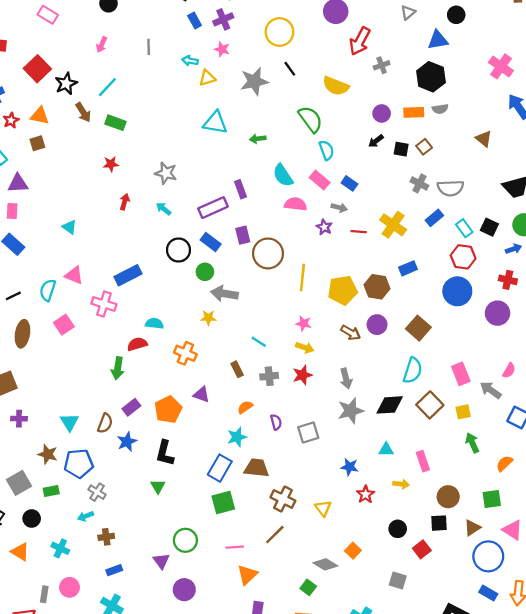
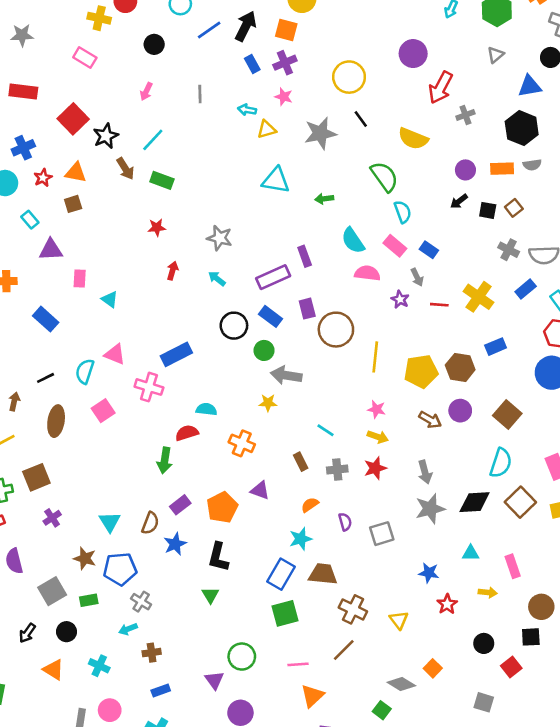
gray arrow: (339, 208) -> (417, 277), turned 49
pink rectangle: (12, 211) -> (80, 279), moved
purple cross: (19, 419) -> (52, 518), turned -35

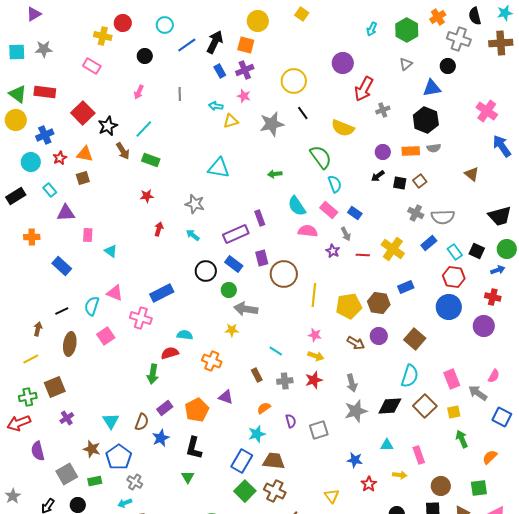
cyan triangle: (276, 180) -> (219, 168), moved
blue pentagon: (120, 569) -> (119, 457), turned -30
brown cross: (353, 609) -> (275, 491), moved
green square: (285, 613) -> (245, 491), turned -30

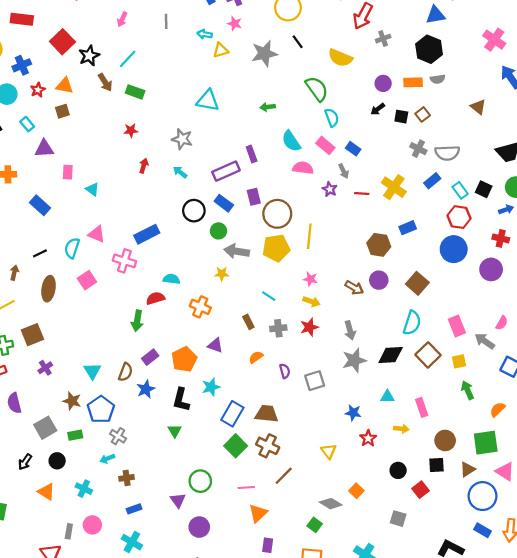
yellow pentagon: (349, 306) -> (276, 248), moved
cyan star: (257, 434) -> (211, 387), moved
green square: (479, 488) -> (486, 443), size x1.4

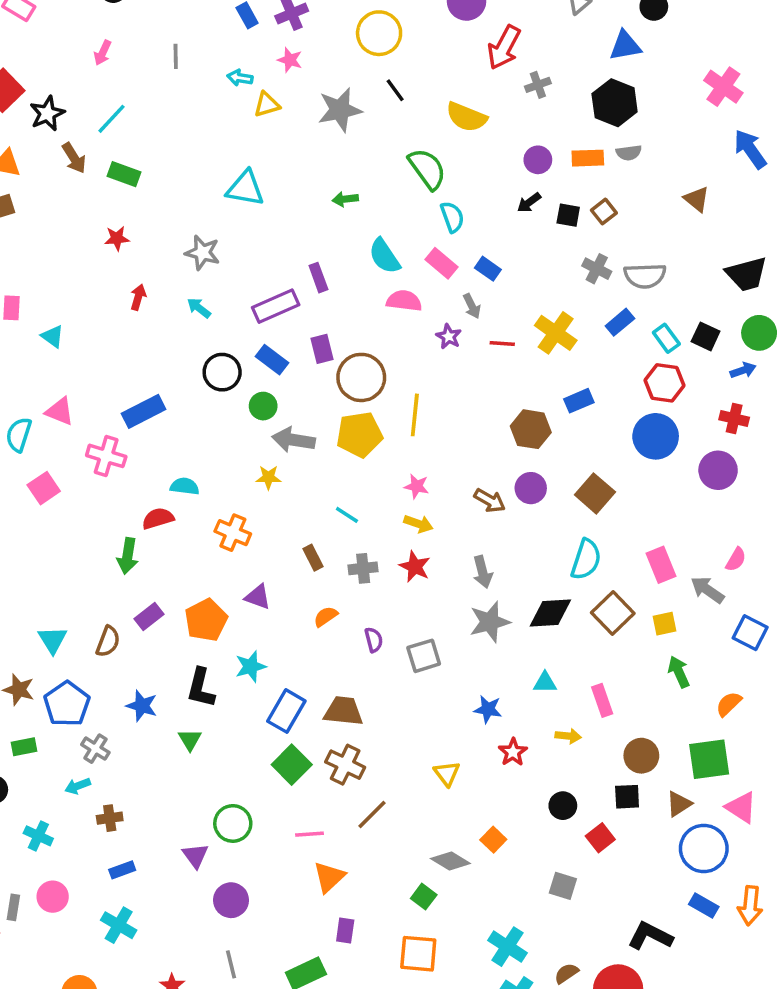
red star: (309, 327) -> (415, 567), turned -30
blue star: (146, 389) -> (142, 706), moved, turned -30

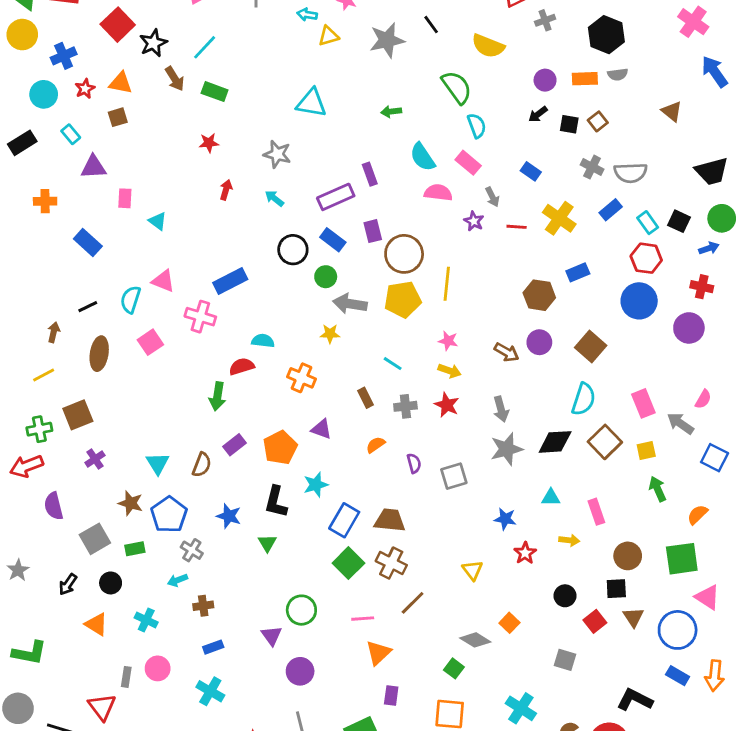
blue rectangle: (488, 269) -> (531, 171), moved
brown triangle: (679, 804) -> (633, 617), moved, turned -30

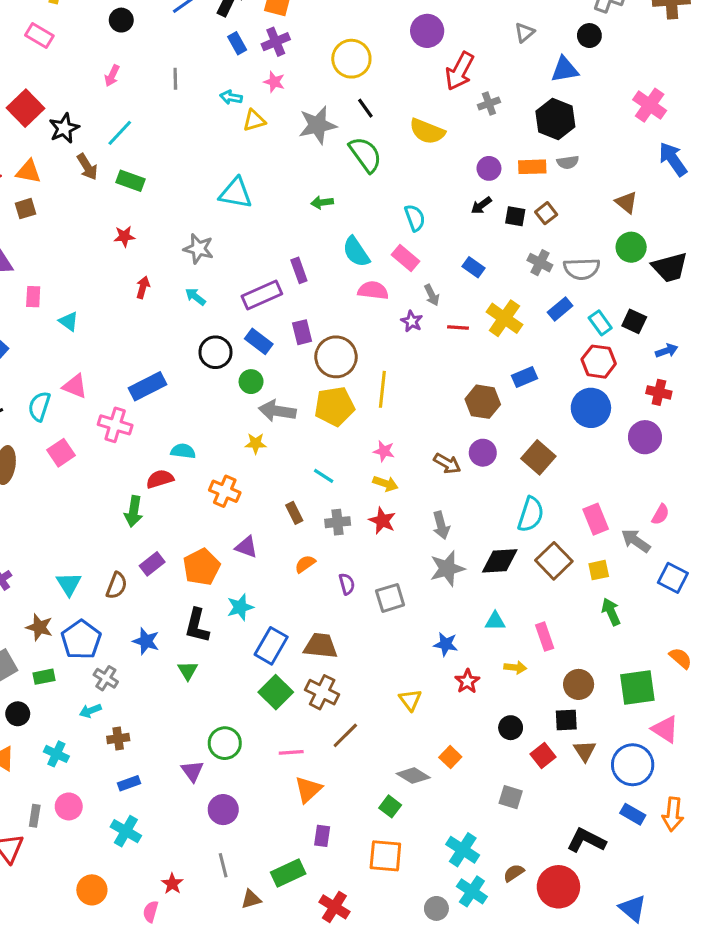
green semicircle: (457, 87) -> (365, 154), moved
green circle: (722, 218) -> (631, 247), moved
orange semicircle: (697, 515) -> (681, 658), moved, turned 85

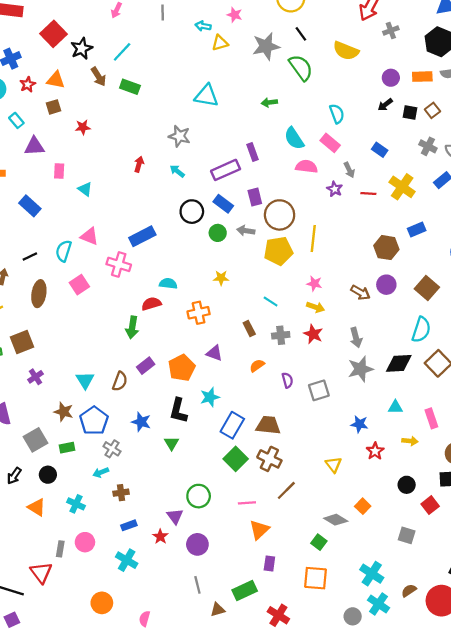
red star: (124, 236) -> (83, 127), moved
gray arrow: (277, 411) -> (246, 231), moved, size x0.7
orange cross: (225, 491) -> (199, 313), turned -35
red star: (172, 884) -> (160, 537), moved

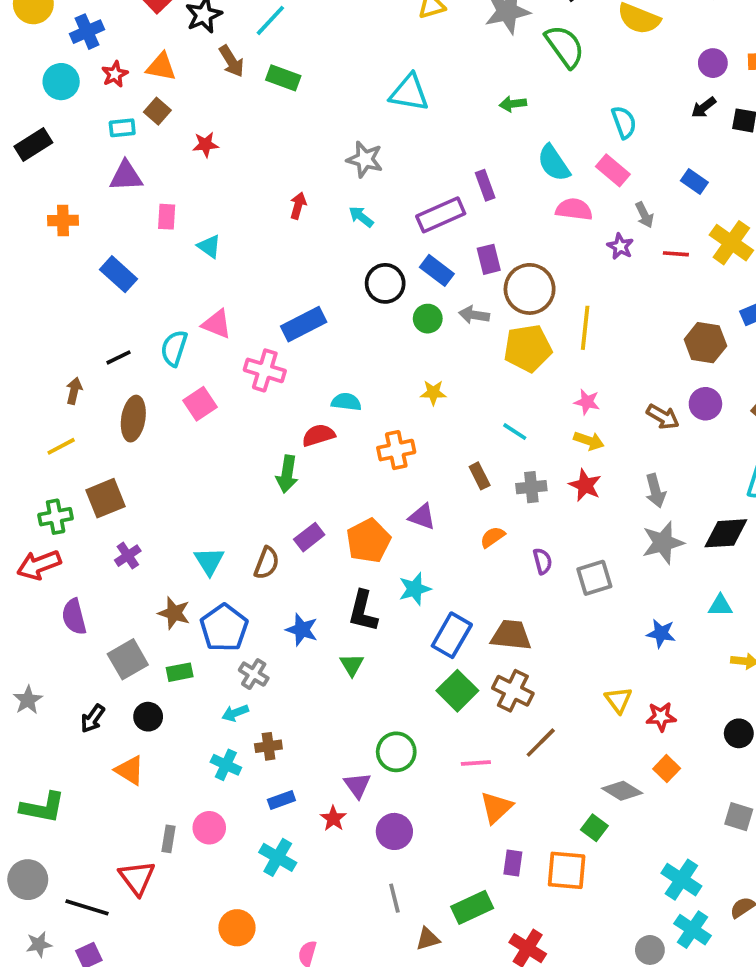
brown square: (53, 107) -> (157, 111), turned -32
cyan rectangle: (16, 120) -> (122, 128), moved, turned -56
red star: (375, 451) -> (661, 717), moved, turned 30
cyan cross: (76, 504) -> (226, 765), moved
orange square: (316, 578) -> (567, 870), moved

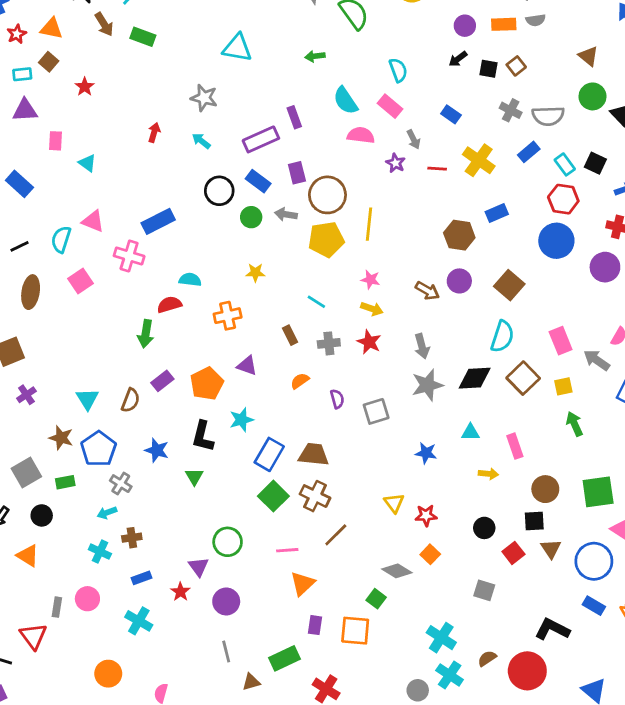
red star: (206, 145) -> (85, 87), turned -30

